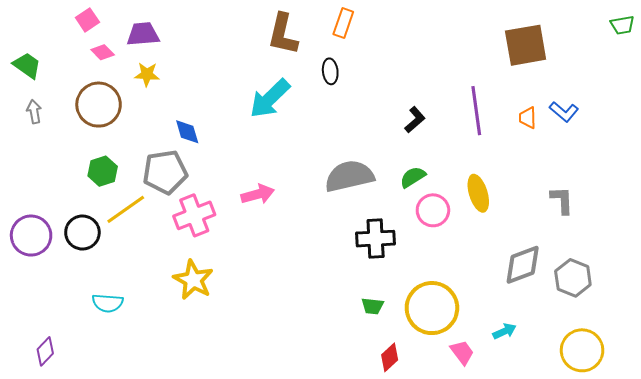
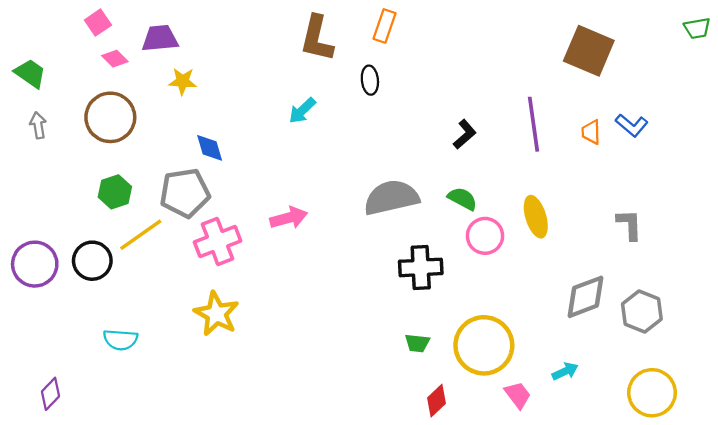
brown square: (526, 45) -> (589, 51), turned 33
yellow star: (147, 74) -> (183, 81), moved
cyan arrow: (270, 99) -> (302, 111), size x0.6
green semicircle: (413, 177) -> (462, 199), turned 60

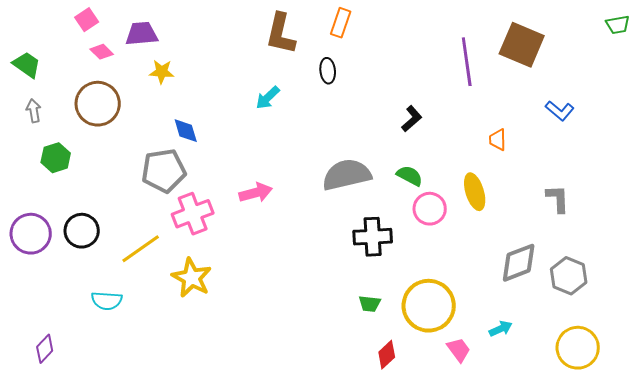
purple line: (534, 124) -> (467, 62), moved
orange trapezoid: (591, 132) -> (498, 140), moved
green hexagon: (115, 192) -> (56, 158), moved
yellow line: (141, 235) -> (141, 249), moved

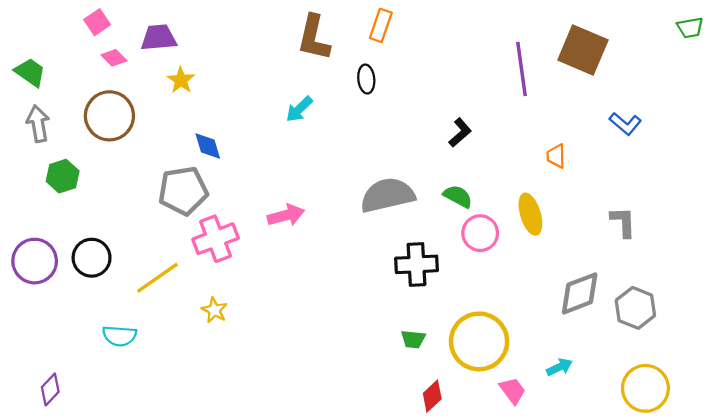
yellow star: (162, 72) -> (181, 80), turned 30
gray arrow: (34, 111) -> (38, 124), size x1.4
yellow star: (192, 278) -> (214, 310), size x0.6

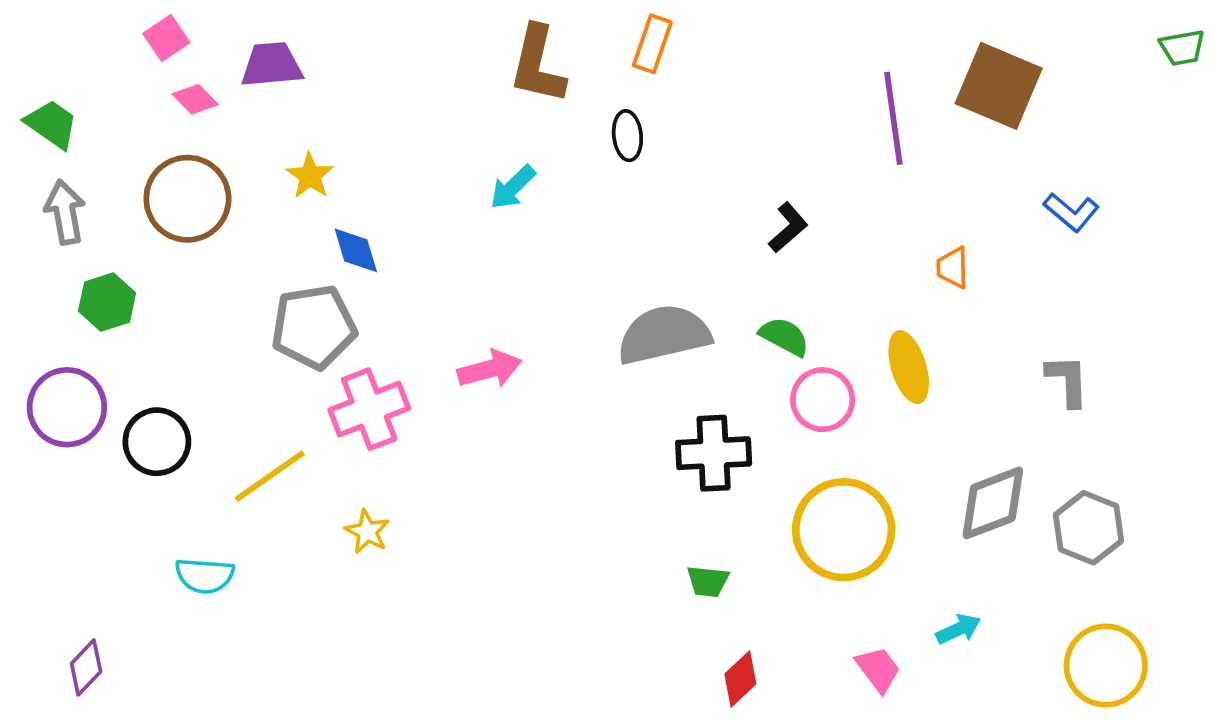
yellow star: (181, 80) -> (310, 176), moved
purple circle: (35, 261) -> (67, 407), moved
yellow circle: (479, 341) -> (844, 530), moved

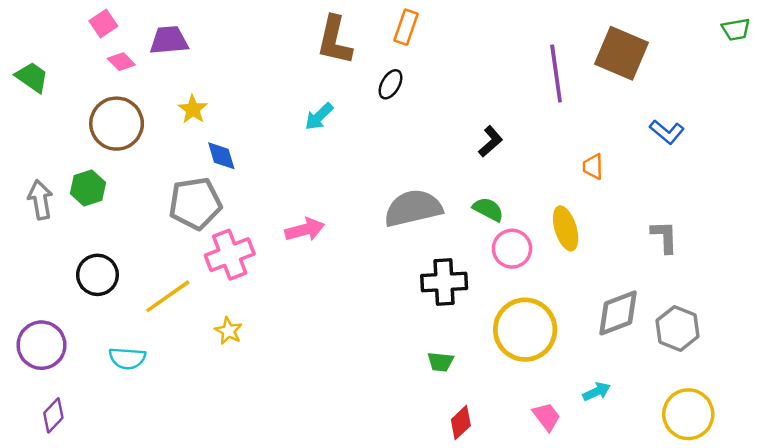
black ellipse: (627, 136) -> (390, 84), turned 36
gray arrow: (65, 212) -> (40, 200), moved
green hexagon: (107, 302) -> (88, 188), moved
purple circle: (67, 407) -> (42, 345), moved

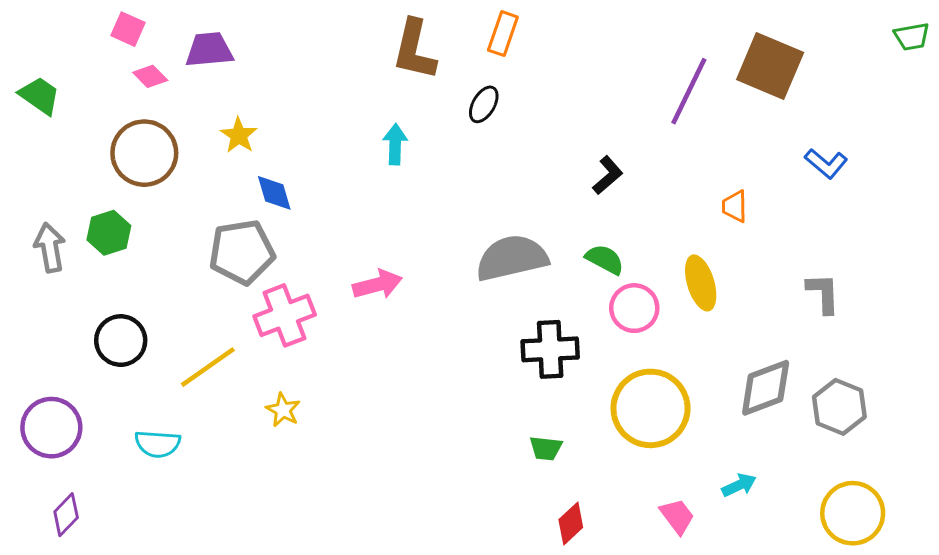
pink square: (103, 24) -> (128, 29), turned -32
purple line: (556, 74) -> (689, 91), turned 34
cyan arrow: (319, 116) -> (395, 144), turned 136

